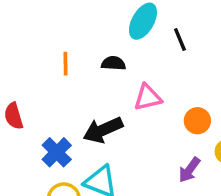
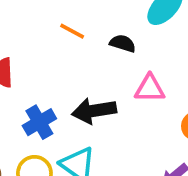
orange line: (66, 64) -> (72, 31), turned -75

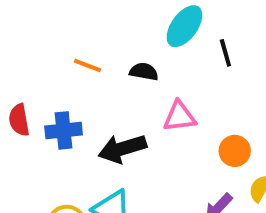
blue cross: (39, 122) -> (64, 130), moved, turned 32

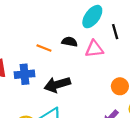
orange line: (87, 66) -> (44, 48), moved
pink triangle: (179, 117) -> (94, 49), moved

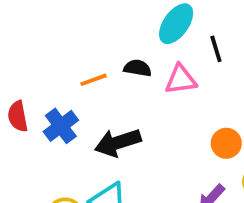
orange line: (44, 48) -> (94, 80), turned -40
blue cross: (24, 74) -> (61, 126), turned -30

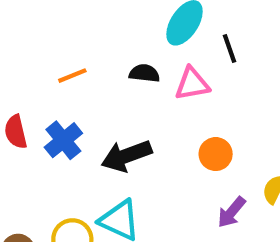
orange line: (94, 80) -> (72, 76), moved
orange circle: (226, 143) -> (216, 154), moved

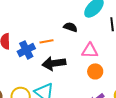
orange line: (72, 76) -> (47, 41), moved
pink triangle: (192, 84) -> (90, 51), moved

